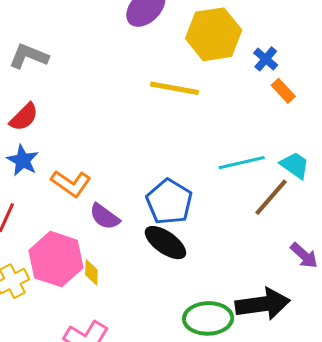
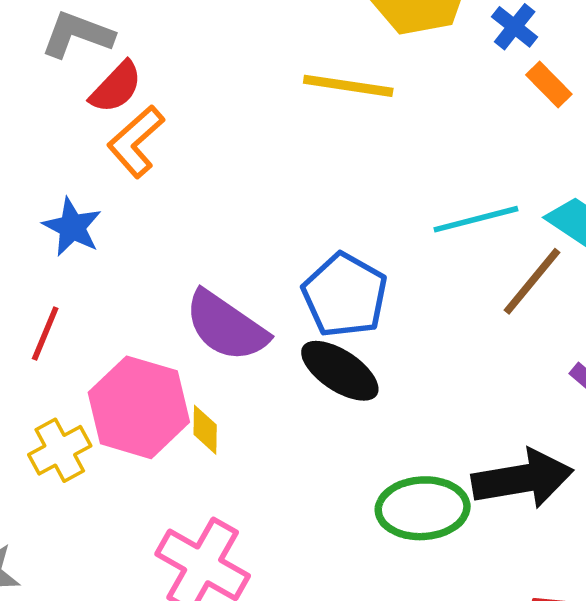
red semicircle: (24, 117) -> (116, 87), moved
orange L-shape: (71, 183) -> (136, 141), moved, turned 105
purple semicircle: (105, 217) -> (226, 326), size x1.5

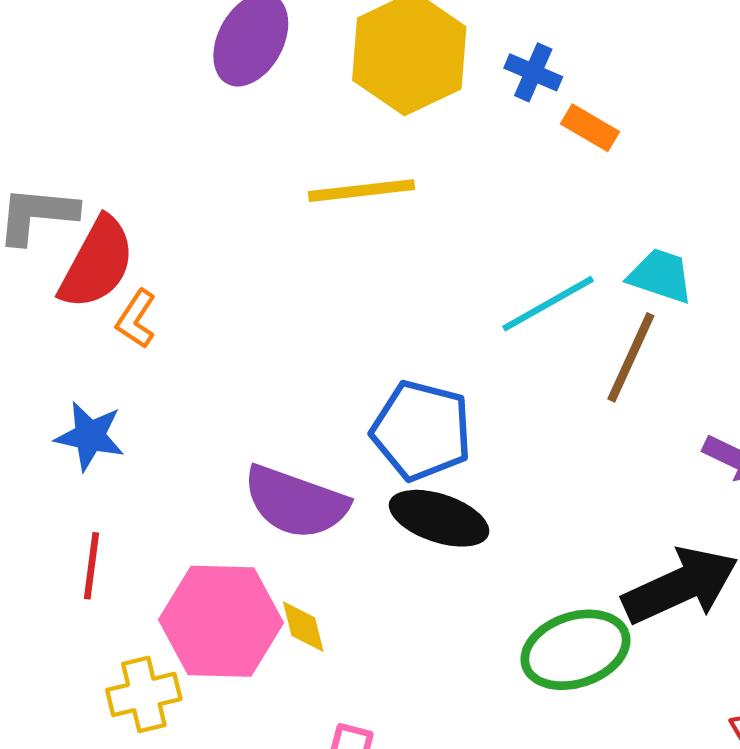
red semicircle: (116, 87) -> (97, 263), size x1.4
orange L-shape: (136, 141) -> (136, 319), size x0.7
yellow cross: (60, 450) -> (144, 694), turned 30

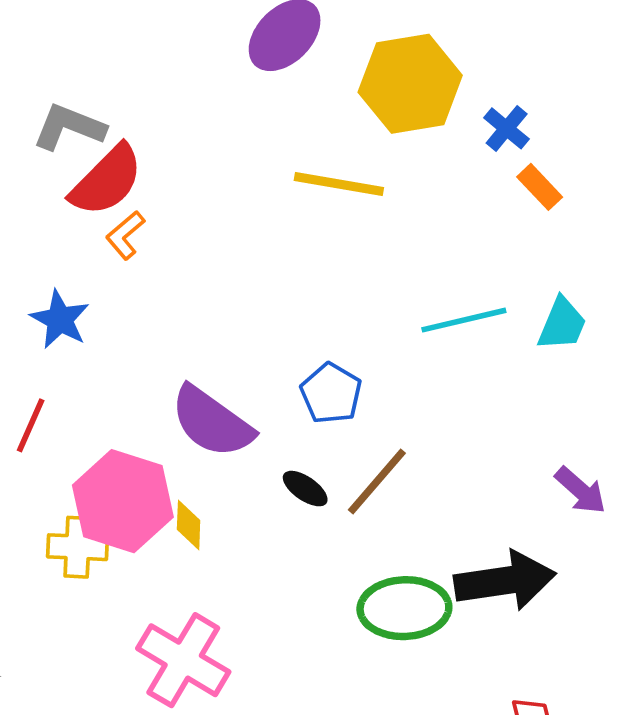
cyan trapezoid: (661, 276) -> (562, 324), turned 78
brown line: (631, 357) -> (377, 481), moved
blue pentagon: (422, 430) -> (331, 393), size x0.7
black ellipse: (439, 518) -> (305, 489), moved, size x0.6
yellow cross: (144, 694) -> (78, 547), moved

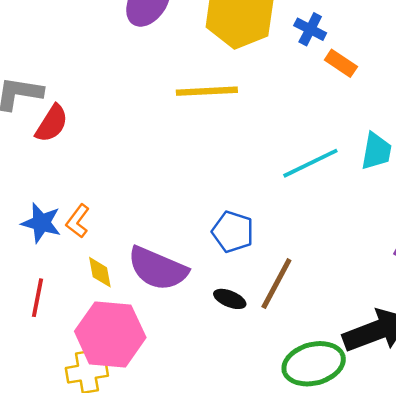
red semicircle: (107, 181) -> (52, 123), size x0.7
orange L-shape: (125, 235) -> (78, 221), moved
yellow diamond: (189, 525) -> (100, 272), moved

